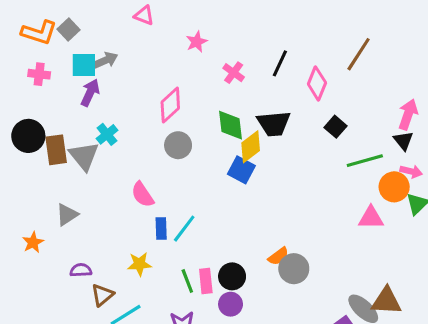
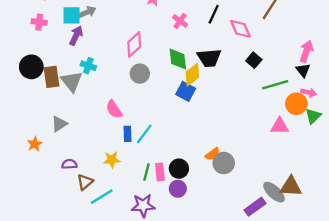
pink diamond: (317, 83) -> (240, 29), turned -45
cyan cross: (107, 134) -> (88, 66), turned -32
green line: (187, 281) -> (147, 172), turned 36

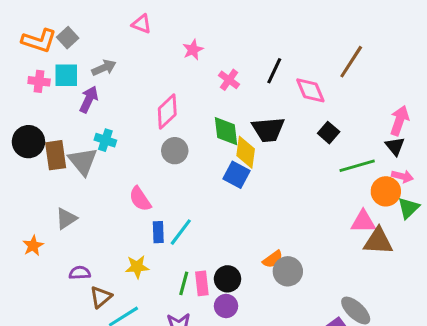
cyan square: (72, 15) -> (66, 75), moved
yellow diamond: (192, 75) -> (246, 152), turned -45
brown triangle: (291, 187) -> (378, 241), moved

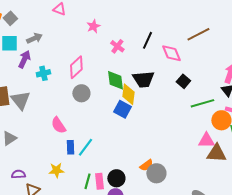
brown line: (351, 62) -> (198, 34), turned 30
cyan cross: (105, 140) -> (43, 73), moved, turned -32

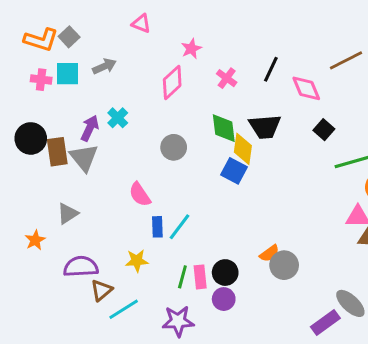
purple arrow: (24, 59) -> (90, 128), moved
pink diamond: (76, 67) -> (172, 82), moved
cyan cross: (43, 73) -> (118, 118), turned -32
purple semicircle: (18, 174) -> (81, 267), size x1.6

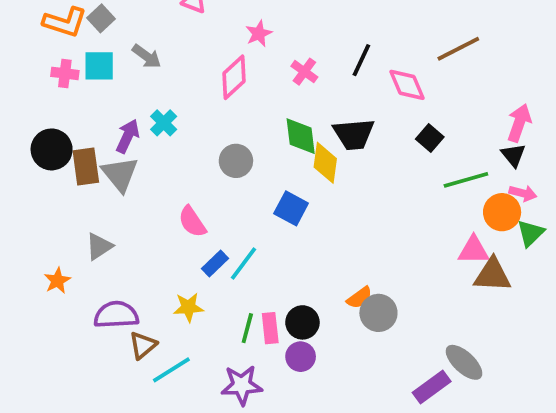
gray arrow: (104, 66) -> (147, 56), turned 60
blue square: (234, 171) -> (291, 208), moved
blue rectangle: (157, 227) -> (215, 263), turned 48

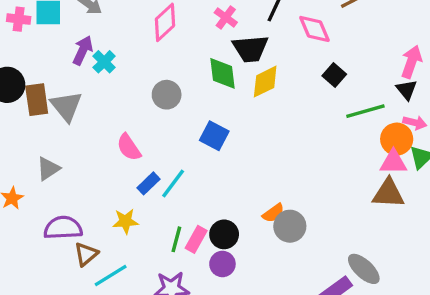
black trapezoid: (354, 134) -> (250, 49), moved
purple arrow: (128, 136) -> (83, 50), moved
yellow diamond: (325, 163) -> (265, 82), moved, turned 56
pink triangle: (474, 250) -> (393, 162), moved
pink rectangle: (270, 328) -> (196, 239), turned 35

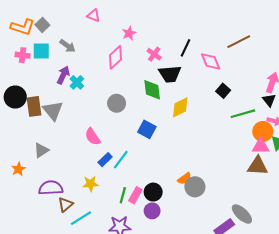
yellow diamond: (265, 82) -> (180, 107), moved

